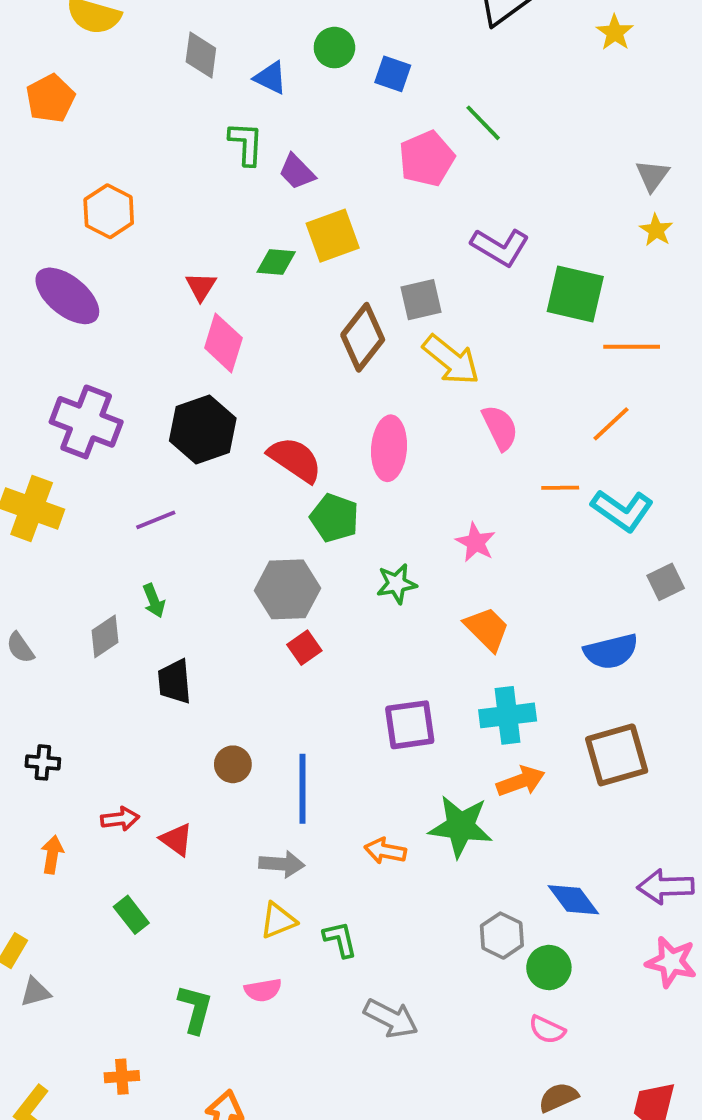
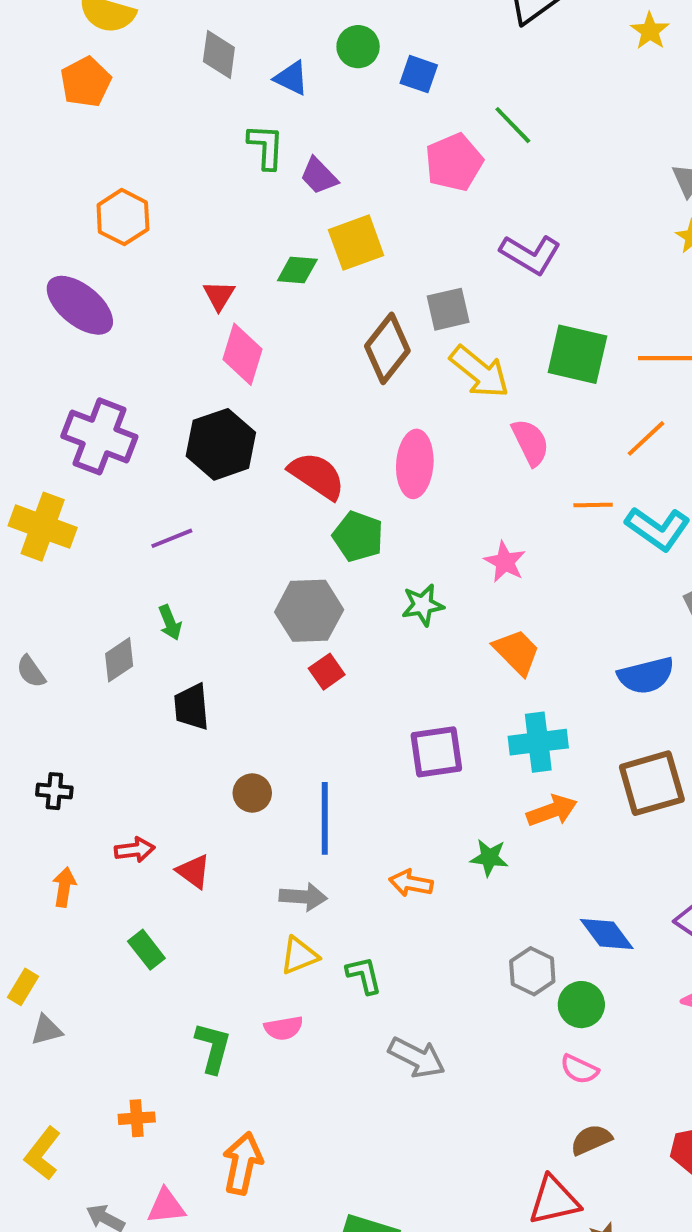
orange pentagon: (50, 98) -> (86, 82), moved
green square: (575, 294) -> (577, 354), moved
green star: (461, 826) -> (489, 858), size x0.6

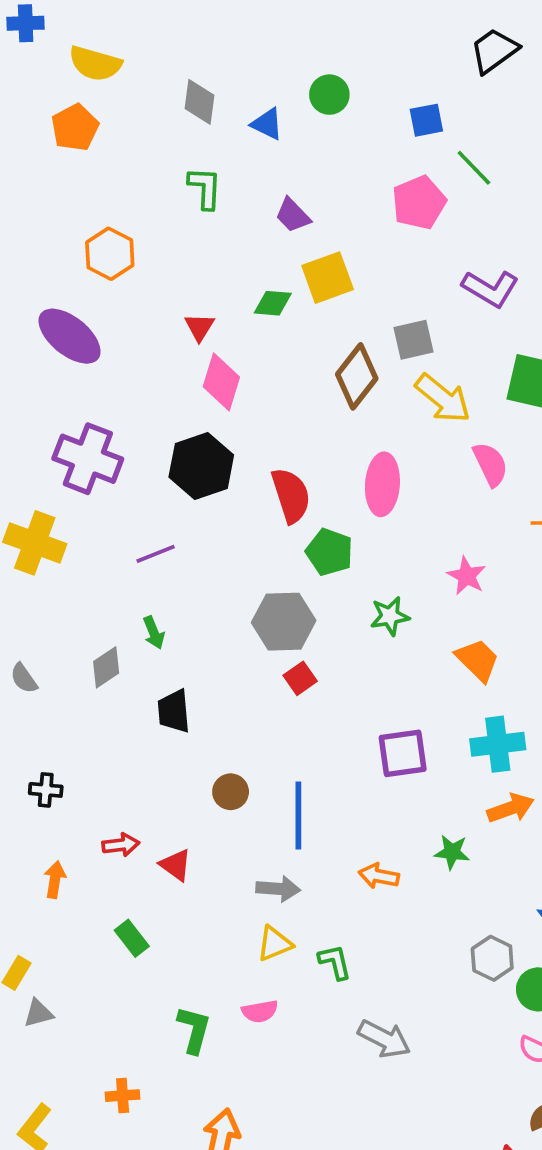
blue square: (419, 74) -> (426, 120), moved, turned -30
green L-shape: (266, 147) -> (205, 188), moved
red semicircle: (317, 476) -> (291, 495), turned 38

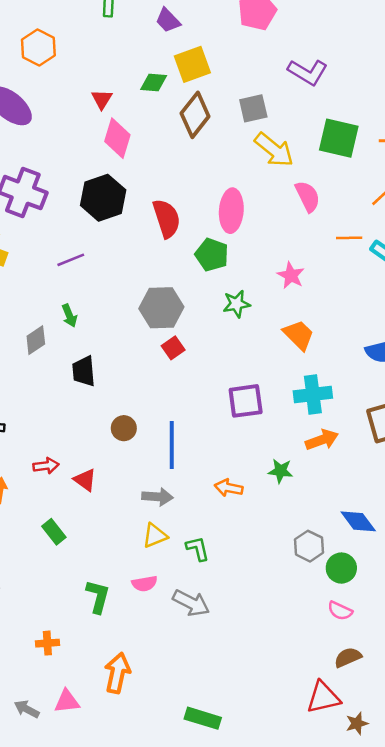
brown diamond: (357, 376) -> (195, 115), moved
green pentagon: (329, 552) -> (212, 255), moved
gray arrow: (384, 1039) -> (191, 603), moved

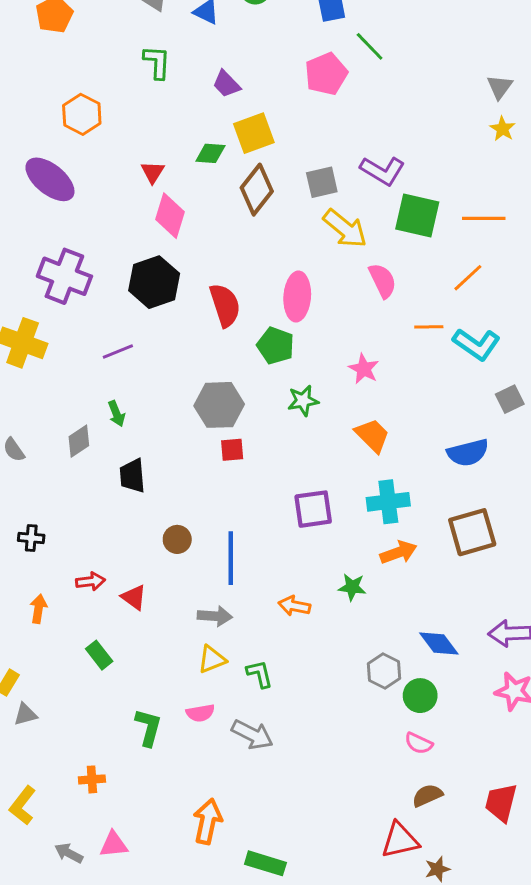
purple L-shape: (308, 72) -> (383, 171), moved
red square: (173, 348) -> (232, 450), turned 30
orange arrow: (117, 673) -> (208, 821), moved

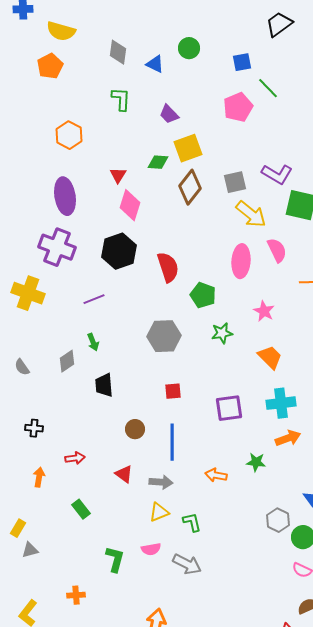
purple ellipse: (50, 179) -> (65, 196), moved, turned 42
pink ellipse: (297, 297) -> (241, 261), moved
red square: (232, 450) -> (173, 391), moved
red triangle: (134, 597) -> (124, 474), moved

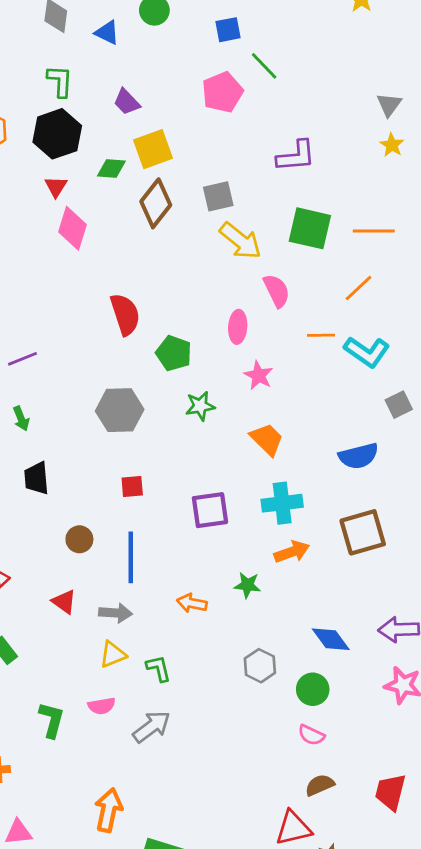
purple L-shape: (277, 174) -> (296, 156), moved, turned -36
black hexagon: (119, 251) -> (57, 134), moved
pink ellipse: (241, 261) -> (238, 327), moved, size x0.7
gray hexagon: (278, 520) -> (260, 666), moved
gray arrow: (187, 564) -> (152, 727), turned -64

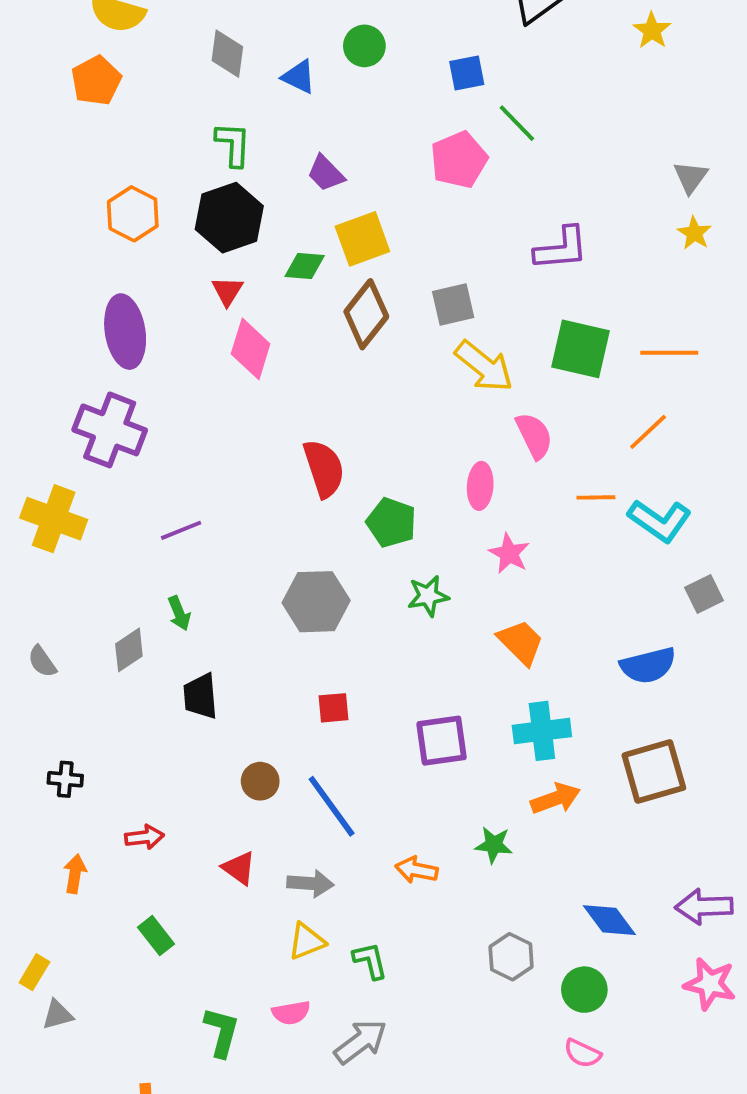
blue line: (131, 557) -> (332, 806), turned -36

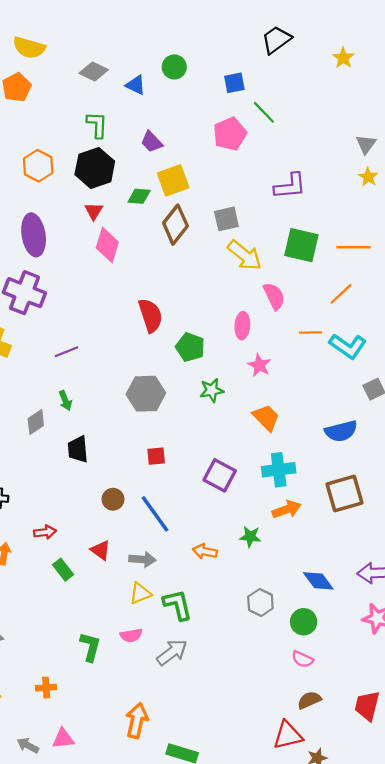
gray diamond: (227, 54) -> (94, 71), turned -72
purple square: (442, 741) -> (220, 475), turned 36
green rectangle: (156, 936) -> (63, 570), moved
green L-shape: (370, 961) -> (178, 605), size x1.4

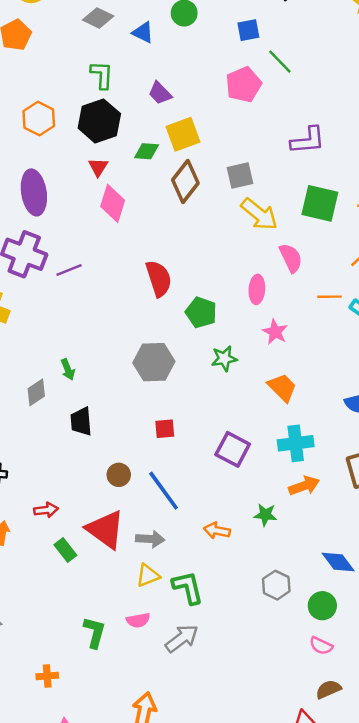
purple line: (66, 352) -> (69, 270), moved
red triangle: (101, 550) -> (105, 529), size x1.8

